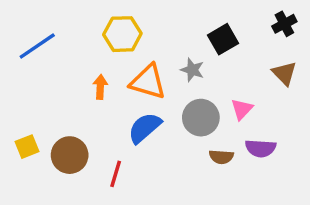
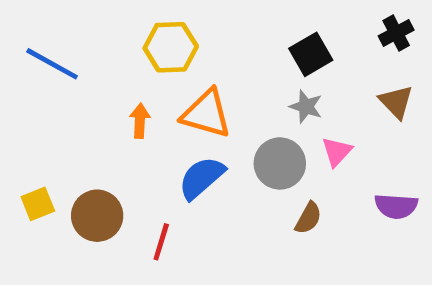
blue line: (37, 46) -> (52, 64), turned 63
gray star: (192, 70) -> (306, 107), moved
purple semicircle: (261, 148) -> (396, 206), moved
brown semicircle: (221, 157) -> (308, 218), turned -65

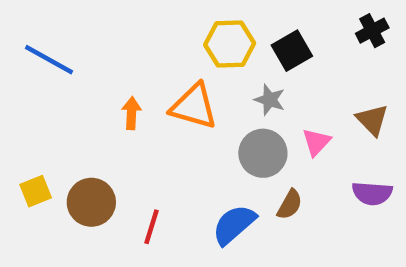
yellow hexagon: (171, 47) -> (230, 44), moved
brown triangle: (396, 102) -> (372, 120), moved
gray star: (306, 107) -> (270, 100), moved
blue semicircle: (202, 178) -> (234, 225), moved

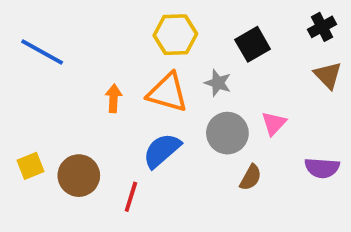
yellow hexagon: (230, 44) -> (175, 35), moved
gray star: (270, 100) -> (218, 83), moved
brown triangle: (372, 120) -> (328, 75), moved
blue semicircle: (234, 225) -> (162, 150), moved

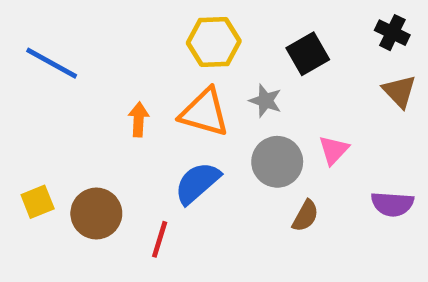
black cross: (322, 27) -> (392, 33), turned -36

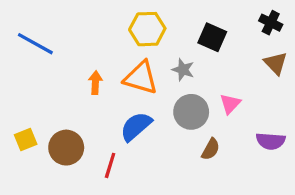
black square: (308, 54) -> (212, 37), turned -36

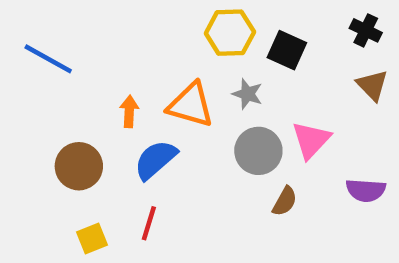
yellow hexagon: (147, 29) -> (230, 33), moved
pink triangle: (230, 104) -> (311, 140), size x1.4
blue semicircle: (136, 126) -> (155, 160), moved
yellow square: (26, 139) -> (92, 238), moved
brown circle: (66, 148) -> (79, 166), moved

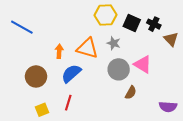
black cross: (366, 30) -> (154, 24), moved
pink triangle: (311, 140) -> (143, 64), turned -42
purple semicircle: (366, 190) -> (168, 107), moved

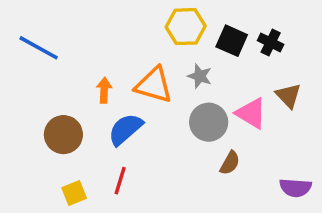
brown triangle: (171, 39) -> (288, 96), moved

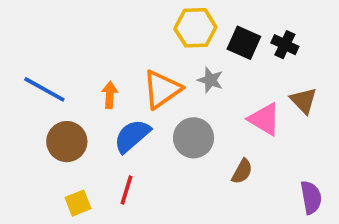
blue line: (39, 48) -> (44, 89), moved
orange triangle: (154, 85) -> (162, 89), turned -51
gray circle: (209, 122) -> (194, 138), moved
purple semicircle: (295, 188) -> (311, 197), turned -104

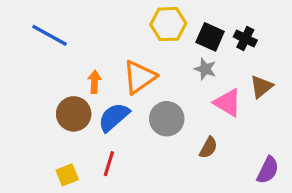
gray star: (210, 80) -> (205, 69), moved
blue line: (44, 89) -> (50, 35), moved
brown triangle: (304, 101) -> (261, 87), turned 35
brown circle: (67, 142) -> (74, 114), moved
purple semicircle: (311, 197) -> (268, 170), turned 36

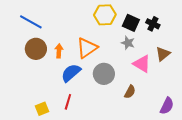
brown circle: (74, 114) -> (36, 49), moved

